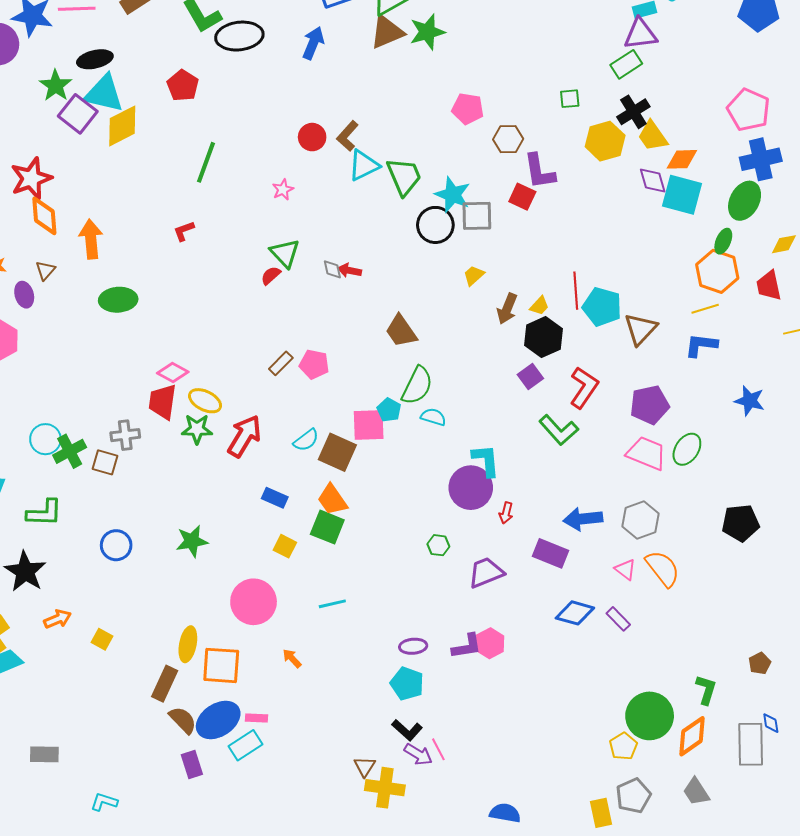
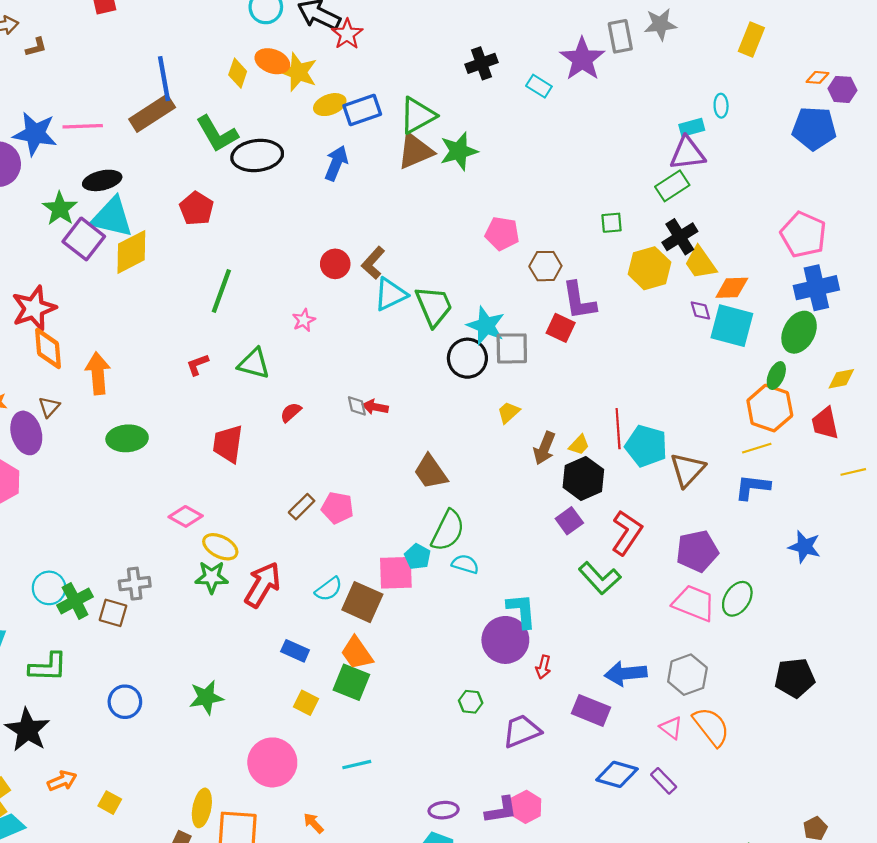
purple diamond: (653, 180) -> (700, 310), size x0.7
green triangle: (285, 253) -> (254, 364), moved, turned -32
purple ellipse: (24, 295) -> (26, 433), size x1.5
red trapezoid: (163, 402) -> (228, 444), moved

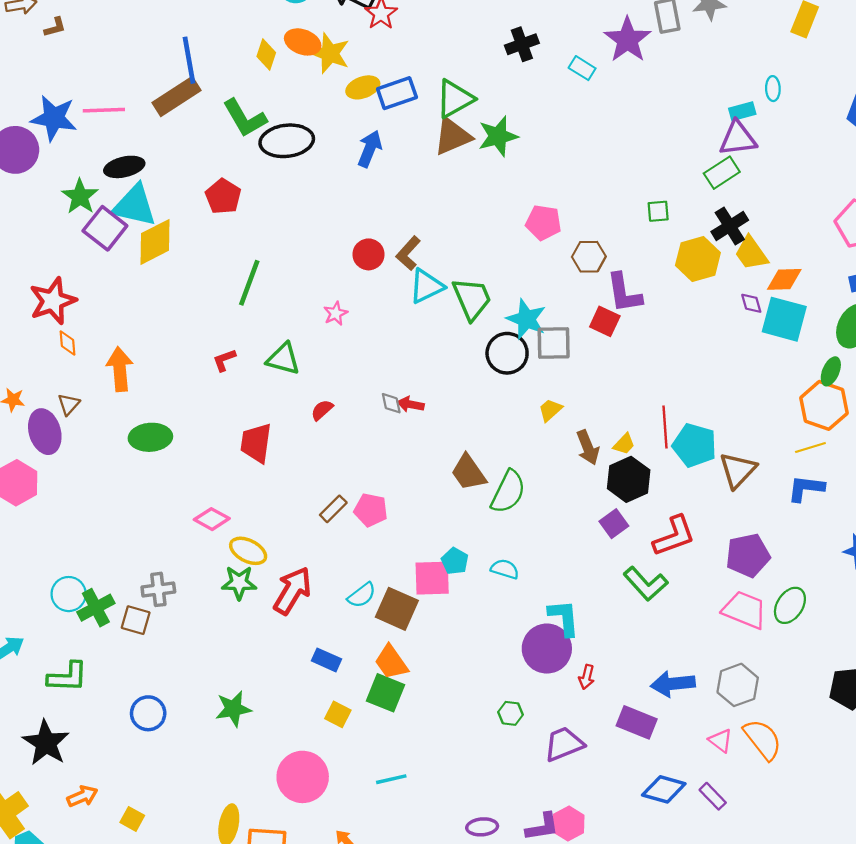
orange diamond: (48, 348) -> (67, 343), size x0.6
brown arrow: (544, 448) -> (588, 447), turned -44
green semicircle: (448, 530) -> (508, 492), moved
red L-shape: (627, 533) -> (674, 536), turned 36

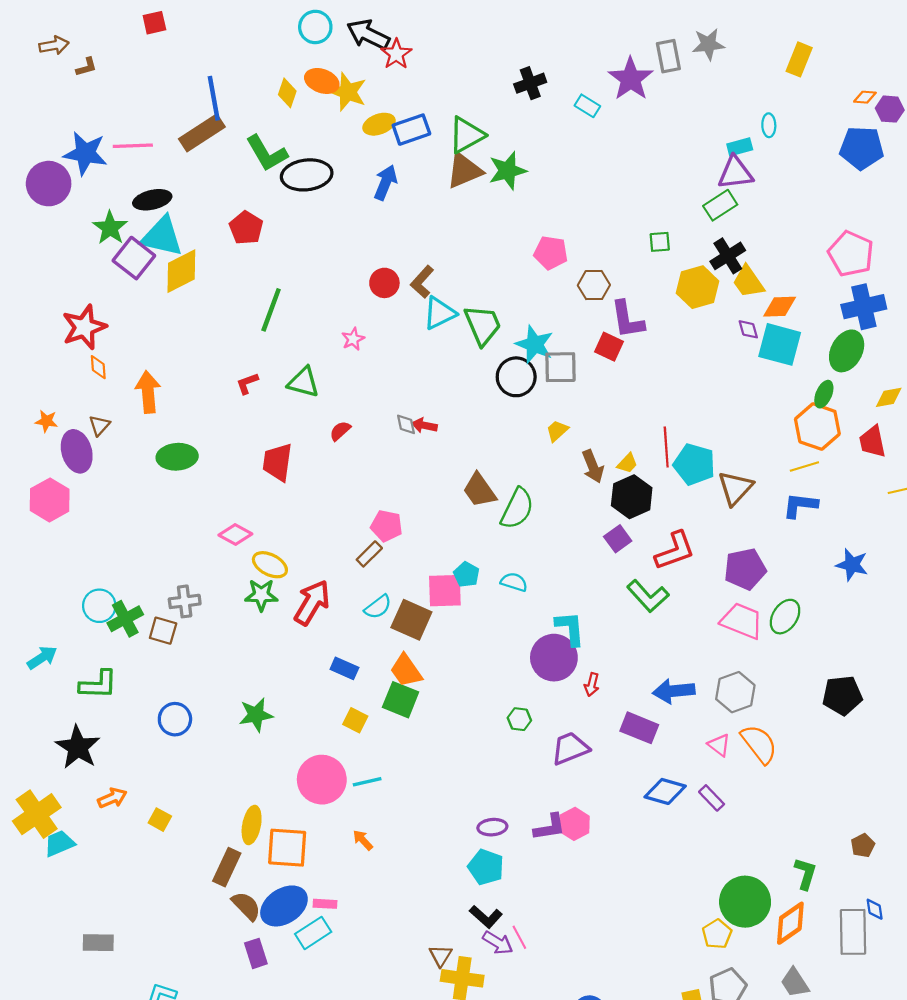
brown rectangle: (333, 509) -> (369, 554), moved
cyan line: (391, 779) -> (367, 782), moved

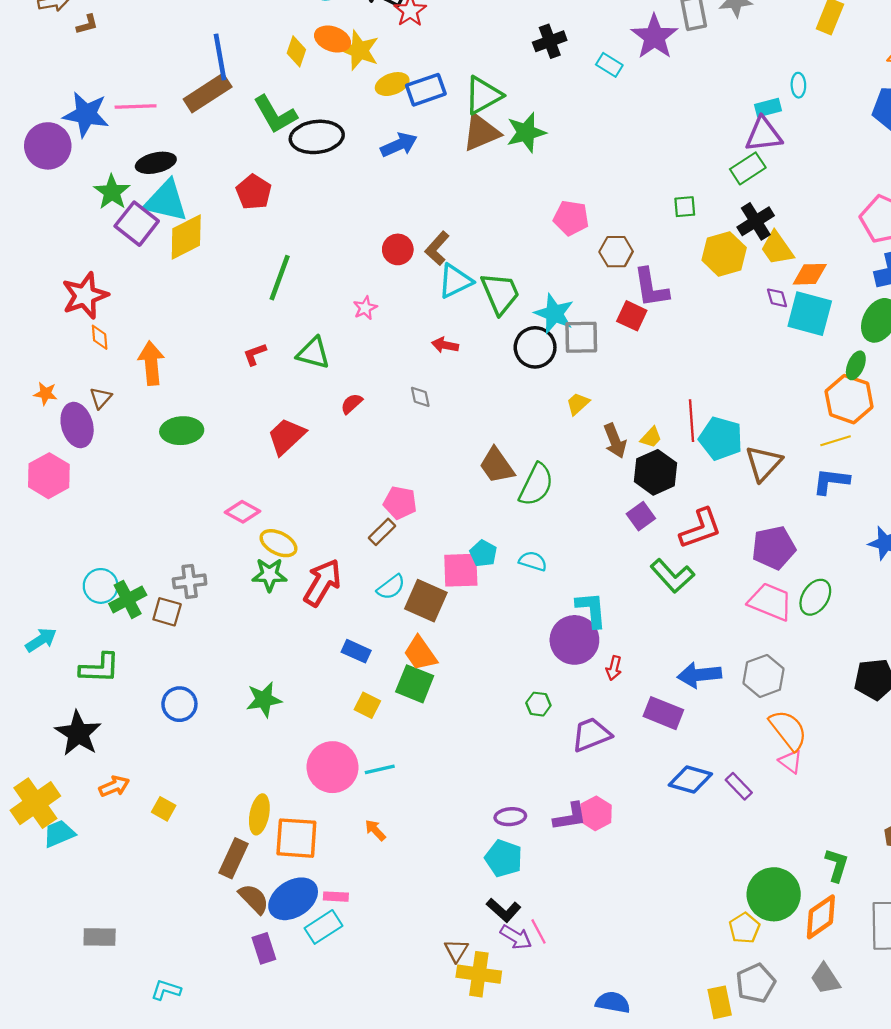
blue arrow: (385, 182) -> (399, 145), turned 44
red arrow: (424, 425) -> (445, 345), moved
red trapezoid: (278, 462) -> (286, 436), turned 39
pink triangle: (719, 745) -> (791, 762), moved

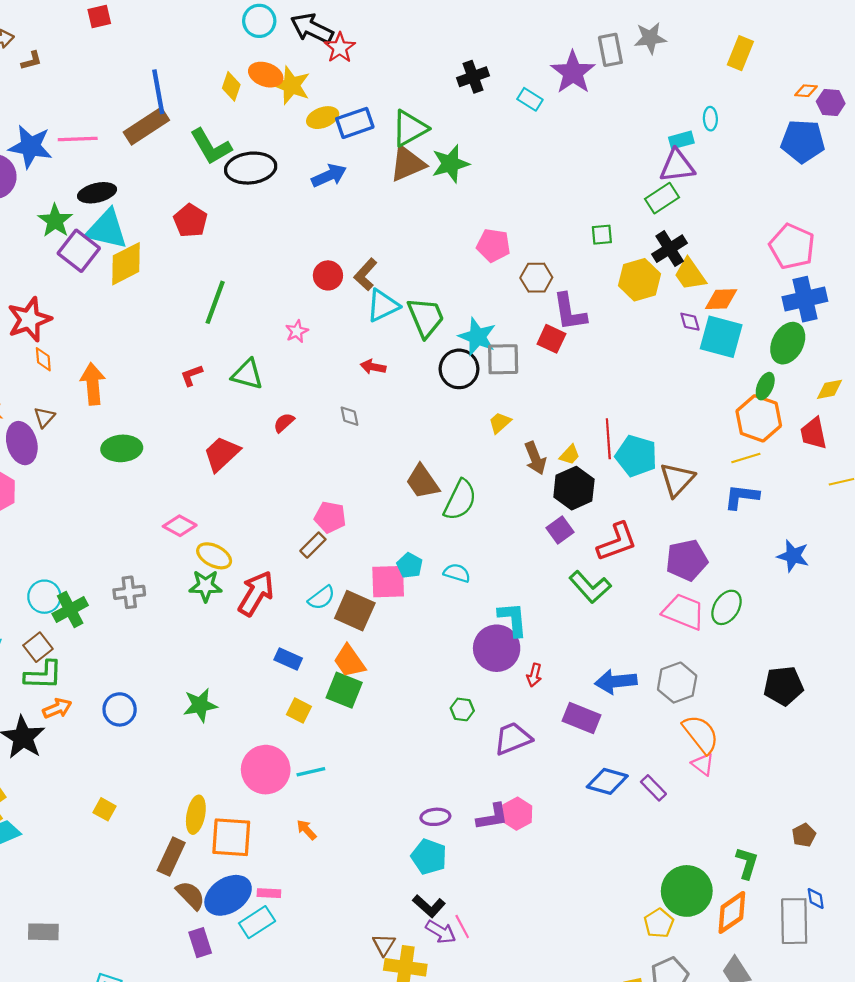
brown square: (167, 612) -> (38, 647), moved, turned 36
orange arrow: (114, 786) -> (57, 708), moved

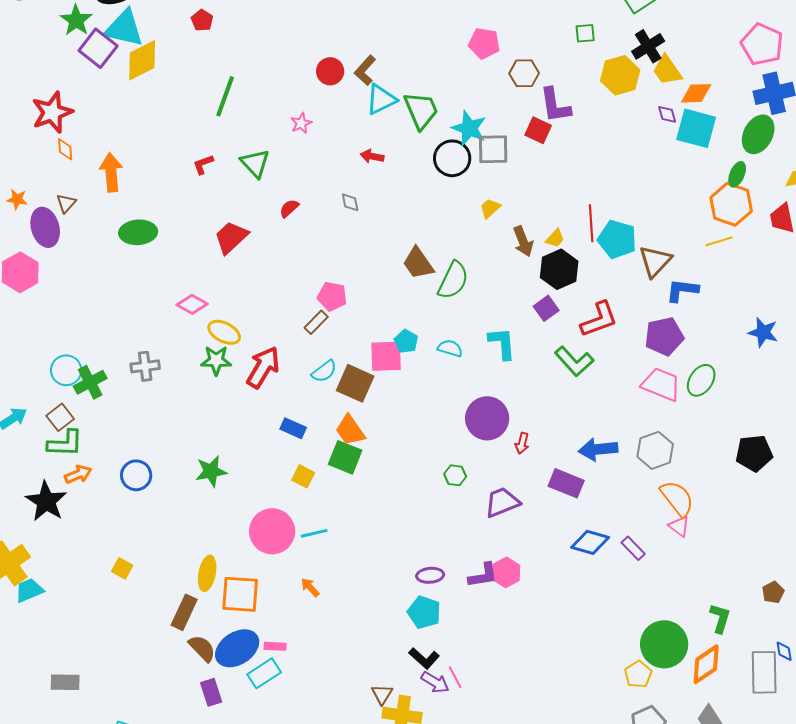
red pentagon: (190, 221) -> (202, 20), size x0.7
green triangle: (247, 374) -> (255, 163), turned 32
blue L-shape: (742, 497) -> (682, 290), moved
cyan L-shape: (513, 619) -> (502, 343), moved

